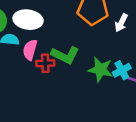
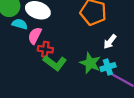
white arrow: (121, 23) -> (110, 42), moved
green L-shape: (65, 55) -> (55, 63), moved

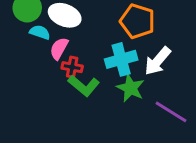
white arrow: (110, 42) -> (158, 61), size x1.5
cyan cross: (108, 67) -> (121, 59), moved, size x1.5

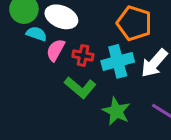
red cross: (72, 67) -> (83, 55), moved
green star: (130, 88) -> (116, 111), moved

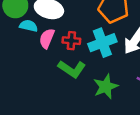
green star: (116, 111) -> (106, 87), turned 30

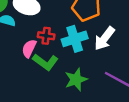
pink semicircle: (47, 38) -> (29, 48), moved

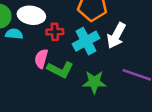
red cross: (46, 36) -> (55, 32), moved
green star: (76, 79) -> (94, 82), turned 30

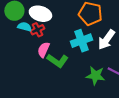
red cross: (55, 32) -> (37, 30), moved, turned -32
green star: (94, 82) -> (96, 76), moved

